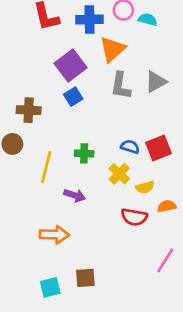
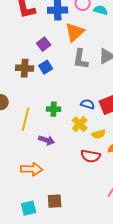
purple square: (71, 65) -> (44, 44), size x0.6
brown cross: (29, 110) -> (25, 68), moved

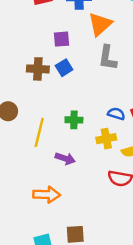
purple square: (44, 44) -> (62, 39), turned 32
yellow cross: (80, 124) -> (106, 139), turned 35

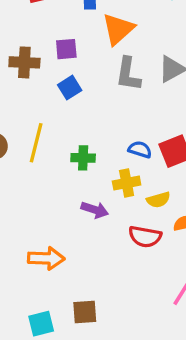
brown cross: (38, 69) -> (24, 62), moved
yellow line: (39, 132) -> (36, 143), moved
purple arrow: (65, 158) -> (95, 210), moved

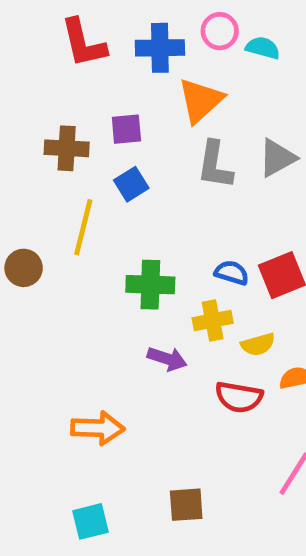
yellow line: (36, 143) -> (83, 227), moved
green cross: (83, 158) -> (150, 285), size x1.4
brown square: (85, 312) -> (186, 505), moved

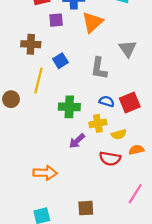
purple square: (126, 129) -> (56, 20), moved
gray triangle: (277, 158) -> (128, 49), turned -36
gray L-shape: (215, 165) -> (99, 68), moved
purple arrow: (167, 359) -> (77, 141), turned 119

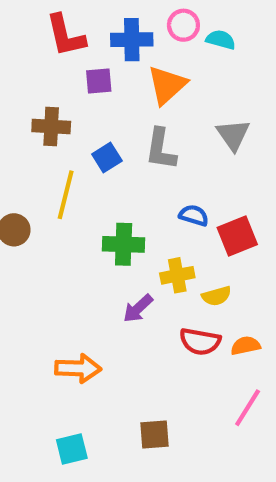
gray L-shape: (99, 68) -> (161, 149), moved
blue semicircle: (107, 101) -> (194, 215), moved
orange semicircle: (136, 150) -> (245, 346), moved

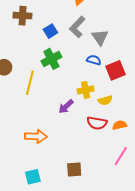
gray triangle: (233, 135) -> (100, 37), moved
gray L-shape: (161, 149) -> (77, 27), turned 35
yellow line: (66, 195) -> (30, 83), moved
green cross: (124, 244) -> (51, 59), moved, turned -30

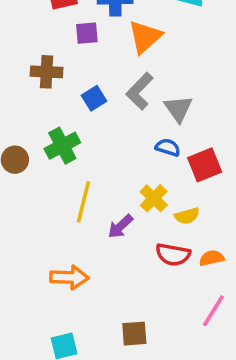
green cross: (51, 59) -> (62, 146), moved
yellow line: (30, 83) -> (83, 202), moved
yellow cross: (86, 90) -> (154, 198), turned -35

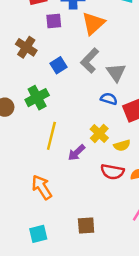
brown cross: (47, 72) -> (26, 47), turned 30
orange arrow: (69, 277) -> (42, 187), turned -125

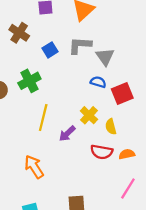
gray L-shape: (90, 60) -> (80, 45), turned 50
yellow semicircle: (122, 145) -> (111, 127), turned 91

